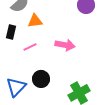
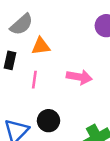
pink line: (30, 47) -> (34, 80), turned -56

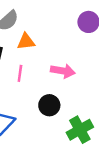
black circle: (49, 121) -> (49, 105), moved

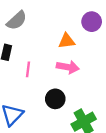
orange triangle: (26, 42) -> (67, 41), moved

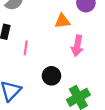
pink arrow: (68, 67) -> (77, 46), moved, turned 90

